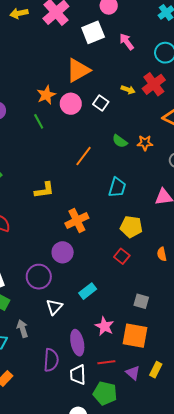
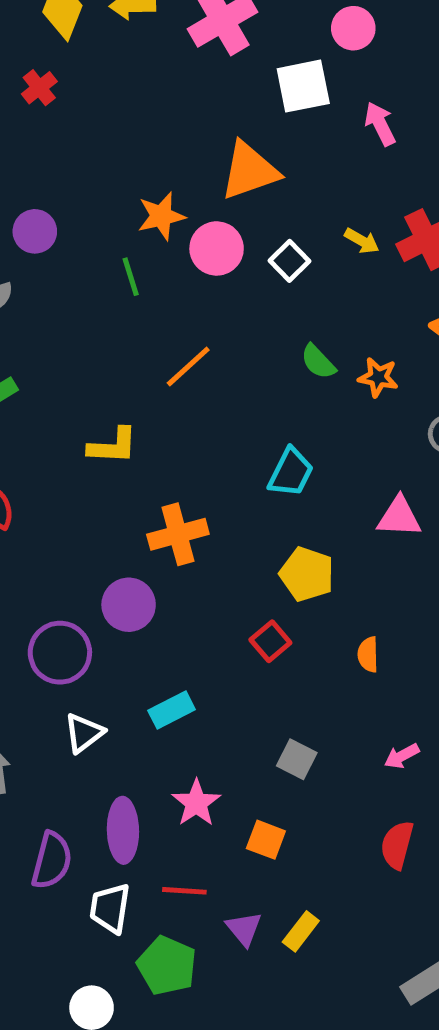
orange line: (84, 156) -> (188, 367), moved
orange square: (135, 336) -> (266, 840), size x0.6

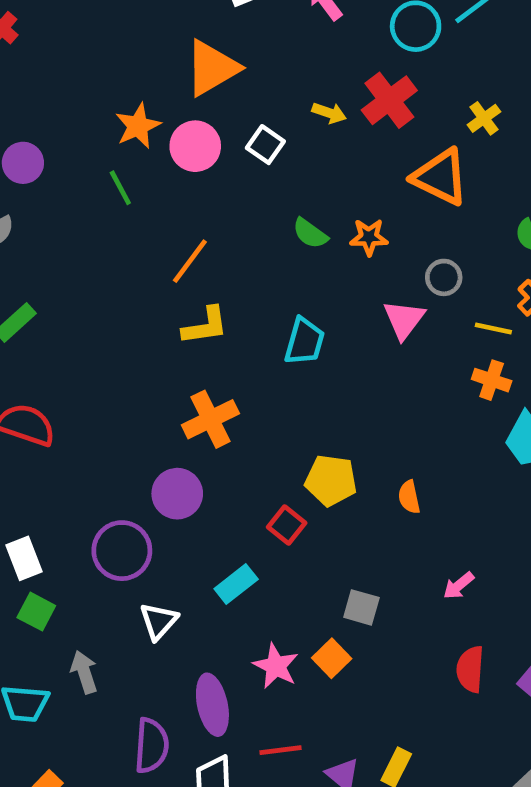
yellow L-shape: (113, 446) -> (205, 326), moved
pink triangle: (399, 517) -> (404, 319), moved, turned -45
yellow pentagon: (307, 574) -> (331, 480), moved
red square: (270, 641) -> (287, 525), moved
orange square: (266, 840) -> (332, 658), moved, turned 36

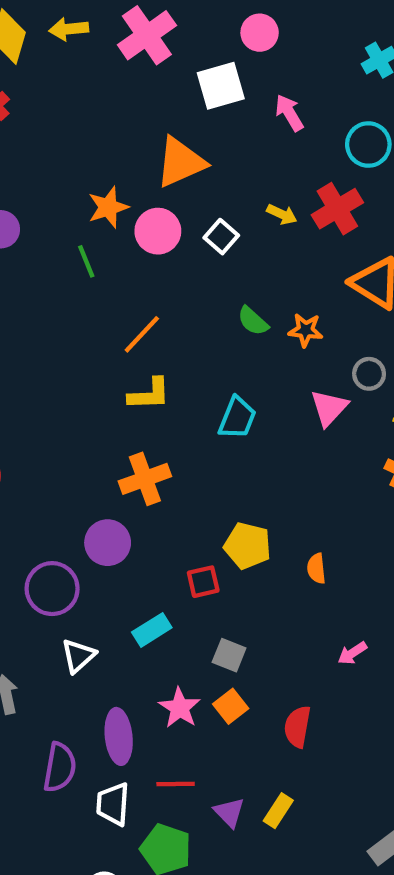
red square: (287, 525) -> (203, 582), turned 32
gray square: (361, 607) -> (229, 655), moved
red semicircle: (470, 669) -> (297, 727), moved

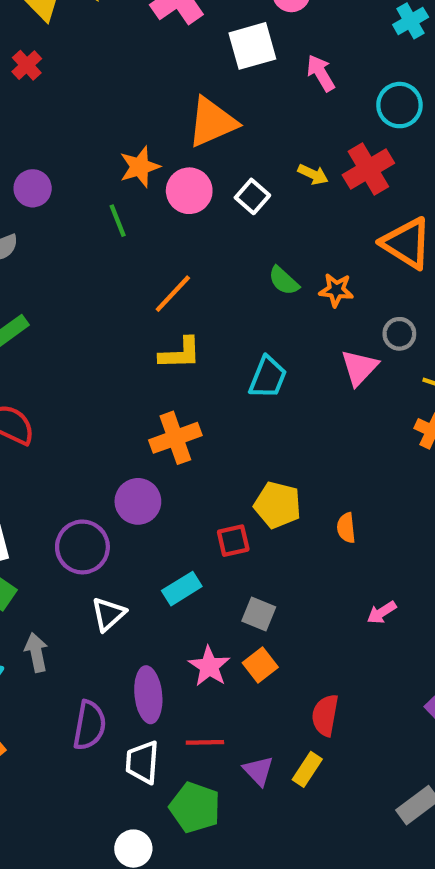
red semicircle: (297, 727) -> (325, 715), moved

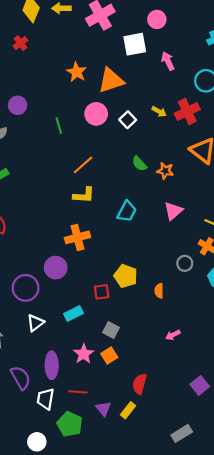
orange star: (140, 167) -> (77, 72), moved, turned -30
gray circle: (399, 334) -> (185, 263), moved
purple semicircle: (89, 725) -> (21, 378), turned -45

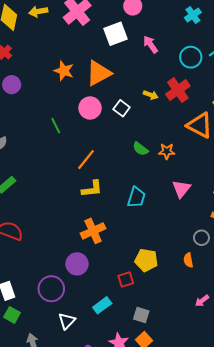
purple circle: (18, 105) -> (12, 85), moved
orange semicircle: (159, 291) -> (188, 260), moved
pink arrow: (173, 335) -> (202, 301), moved

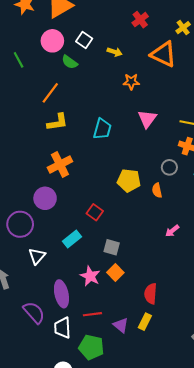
red cross: (178, 90) -> (140, 20), size x0.7
yellow arrow: (151, 95) -> (115, 52), moved
green semicircle: (140, 149) -> (70, 62), moved
yellow pentagon: (146, 260) -> (129, 180), moved
red square: (126, 280) -> (95, 212), turned -35

